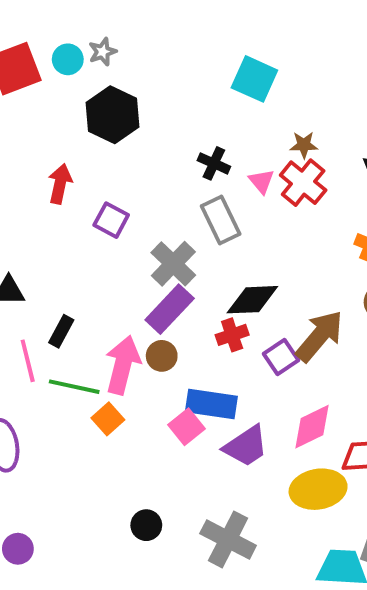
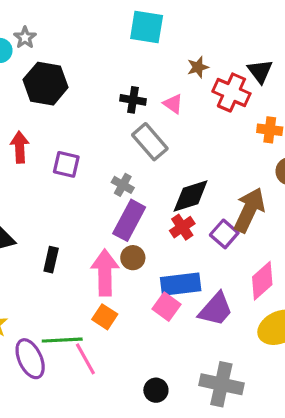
red cross: (303, 183) -> (231, 93), moved
gray cross: (173, 264) -> (123, 185), size x0.6
pink line: (28, 361) -> (85, 359), moved
green line: (74, 387) -> (62, 340), moved

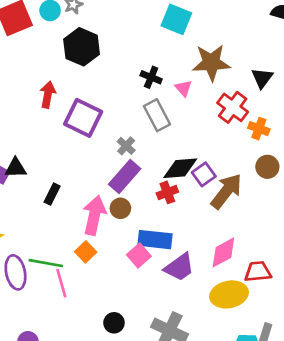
brown star: (198, 67) -> (211, 63), size x2.0
red cross: (231, 93) -> (233, 107), moved
purple square: (66, 164) -> (83, 118), size x1.6
purple square: (224, 234) -> (204, 174), moved

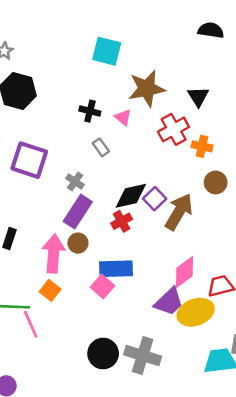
red cross: (233, 107) -> (174, 129), turned 32
gray rectangle: (157, 115) -> (101, 147), size x0.6
purple trapezoid: (179, 267) -> (169, 302), moved
black circle: (114, 323) -> (103, 354), moved, size x1.5

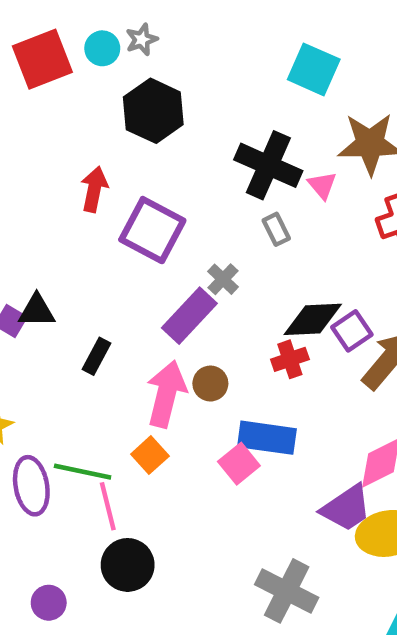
black cross: (90, 111) -> (268, 165), size x1.8
purple rectangle: (78, 212) -> (189, 316), moved
black circle: (103, 354) -> (128, 565), moved

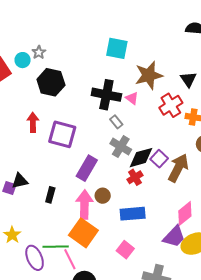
gray cross: (223, 279) -> (121, 147), moved, size x1.5
orange square: (150, 455) -> (83, 233), size x1.8
pink square: (239, 464) -> (125, 250), moved

